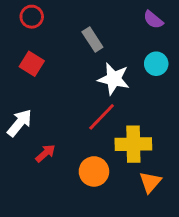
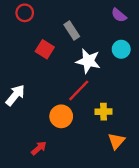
red square: (32, 64) -> (45, 49), moved
yellow cross: (133, 144) -> (104, 112), size x0.6
red arrow: (45, 153) -> (39, 148), moved
orange circle: (94, 171) -> (61, 116), moved

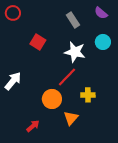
red circle: (25, 13) -> (13, 13), moved
gray rectangle: (72, 30) -> (73, 20), moved
orange triangle: (116, 141) -> (71, 118), moved

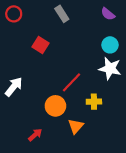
gray rectangle: (73, 20) -> (62, 14), moved
white star: (75, 52) -> (110, 68), moved

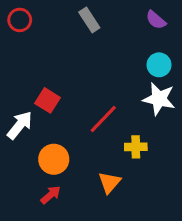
red square: (40, 45) -> (48, 100), moved
orange circle: (55, 106) -> (54, 159), moved

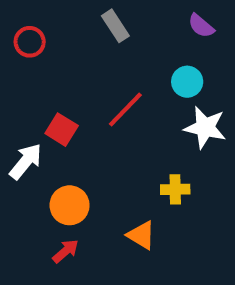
red circle: (20, 20) -> (30, 42), moved
cyan circle: (159, 65) -> (187, 82), moved
red line: (103, 119) -> (125, 110), moved
orange triangle: (109, 182) -> (141, 235), turned -40

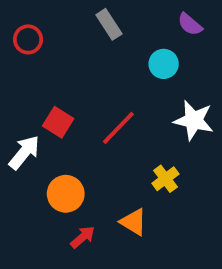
cyan circle: (187, 82) -> (164, 64), moved
red line: (125, 110) -> (118, 128), moved
yellow cross: (175, 189) -> (165, 179), turned -36
red arrow: (66, 251) -> (83, 237), moved

